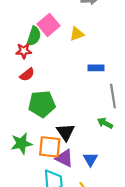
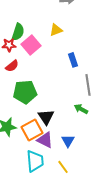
pink square: (49, 25) -> (31, 45), moved
blue rectangle: (96, 68) -> (73, 60), turned 72
orange square: (50, 147) -> (32, 130), turned -35

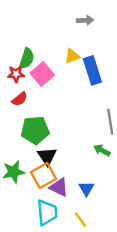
blue rectangle: (73, 60) -> (92, 70), moved, size x1.6
black triangle: (46, 117) -> (47, 156), moved

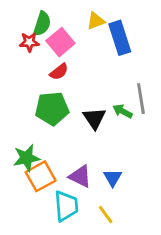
red semicircle: (20, 99) -> (59, 72), moved
green arrow: (102, 150) -> (123, 111), moved
black triangle: (47, 156) -> (94, 118), moved
orange square: (43, 175) -> (41, 176), moved

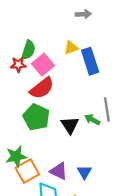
red semicircle: (59, 72) -> (42, 88), size x1.6
green pentagon: (52, 108) -> (36, 117), turned 30

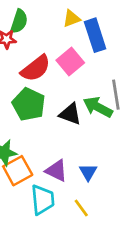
pink square: (43, 65) -> (70, 61), moved
green arrow: (92, 120) -> (98, 107), size x1.5
black triangle: (70, 125) -> (70, 114), turned -36

